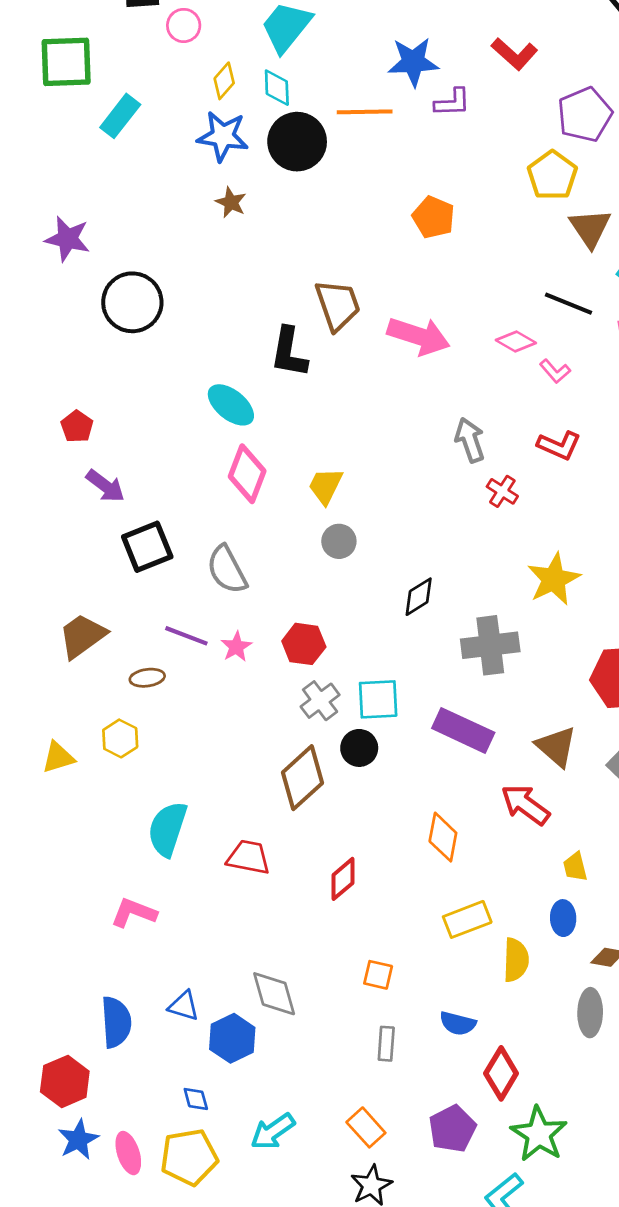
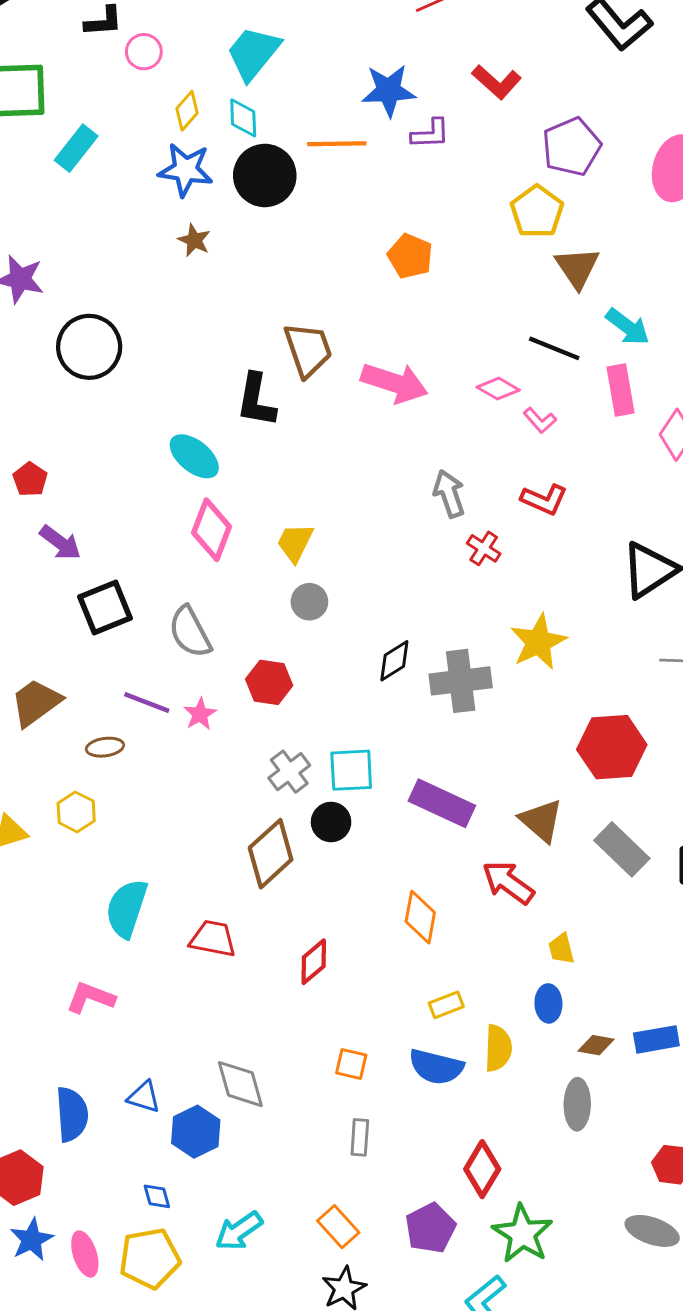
red hexagon: (304, 644) -> (269, 682), moved
gray cross: (490, 645) -> (461, 681), moved
yellow rectangle: (467, 919) -> (446, 1005), size x0.7
blue semicircle: (458, 1023) -> (436, 1067), moved, size x1.4

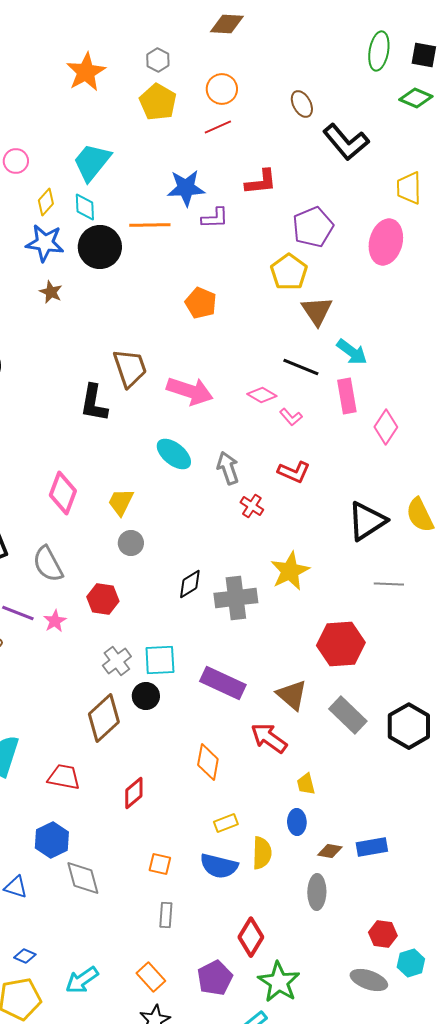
red L-shape: (497, 82) -> (261, 182), turned -48
cyan ellipse: (194, 456) -> (174, 454), moved
blue hexagon: (196, 1132) -> (52, 840), moved
blue diamond: (157, 1196) -> (25, 956), turned -50

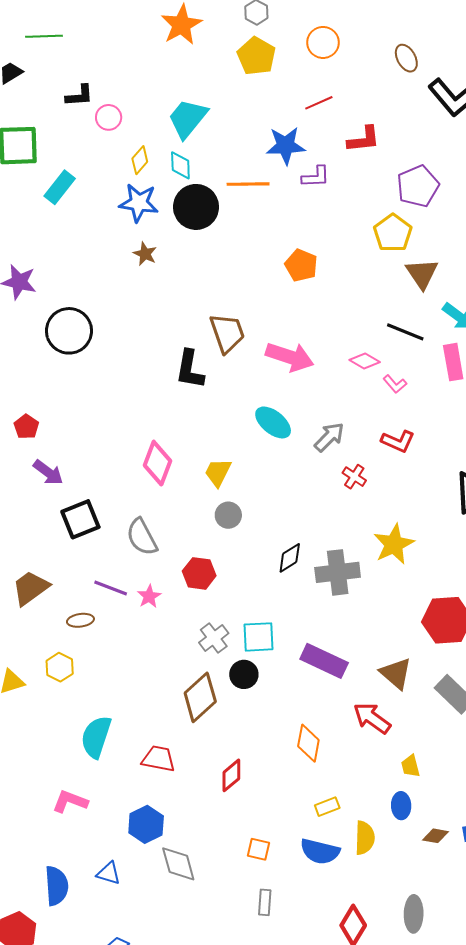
red line: (218, 127) -> (319, 103), moved
gray arrow: (228, 468) -> (329, 437), turned 64
gray ellipse: (317, 892) -> (414, 914), moved

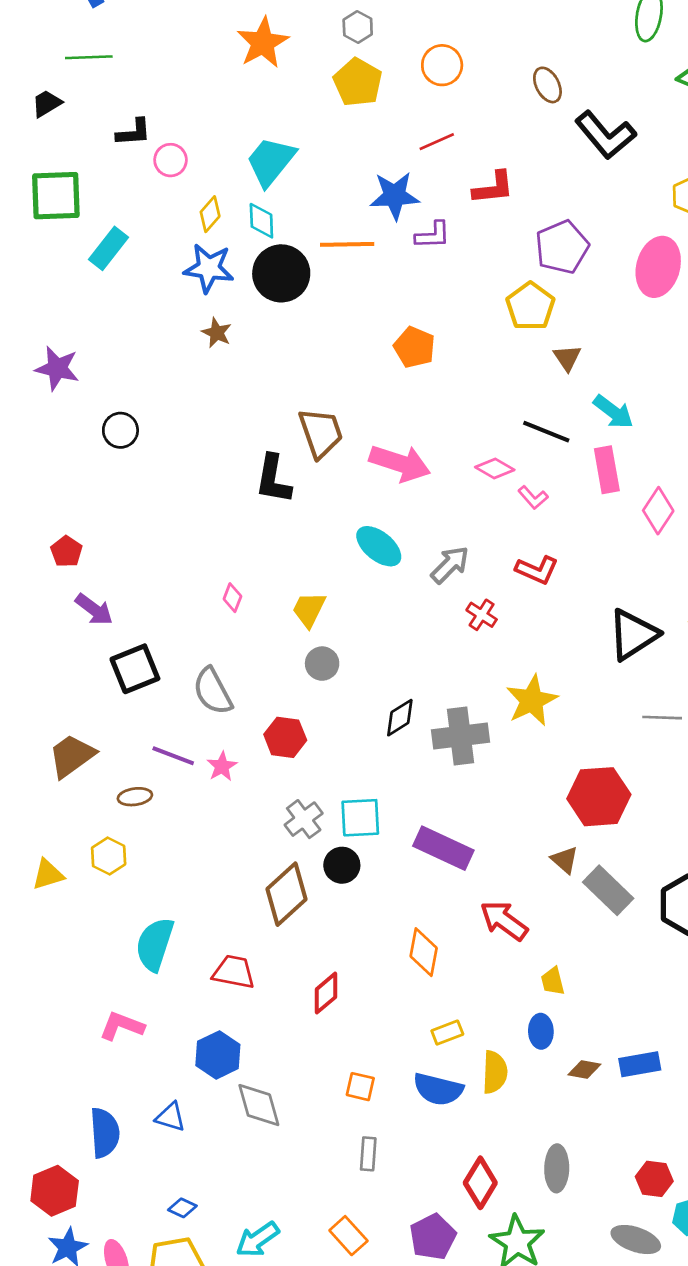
brown triangle: (422, 274) -> (567, 358), size x0.7
black circle: (69, 331) -> (120, 430), size x0.6
pink diamond: (157, 463) -> (232, 598), size x0.5
brown triangle: (396, 673) -> (565, 860), moved, size x0.7

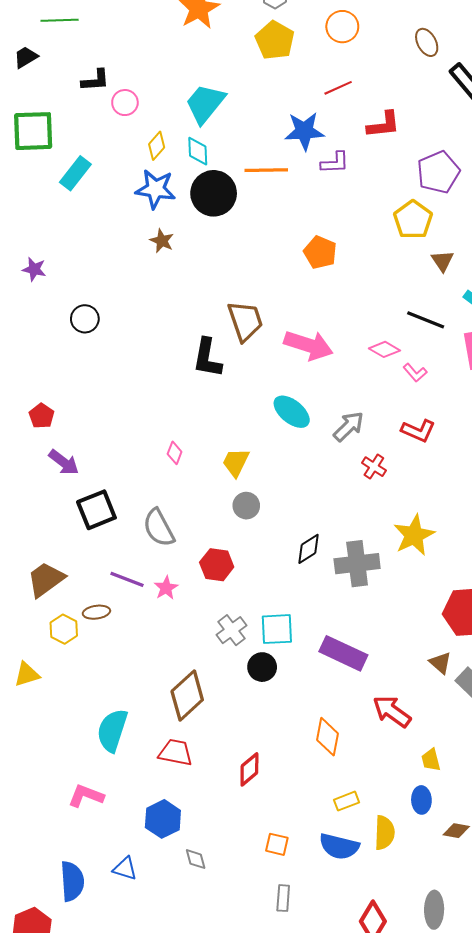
purple star: (57, 368) -> (34, 269), size x0.7
yellow hexagon: (109, 856) -> (64, 629), moved
brown diamond: (287, 894) -> (187, 696), moved
gray diamond: (259, 1105) -> (196, 859), size x0.6

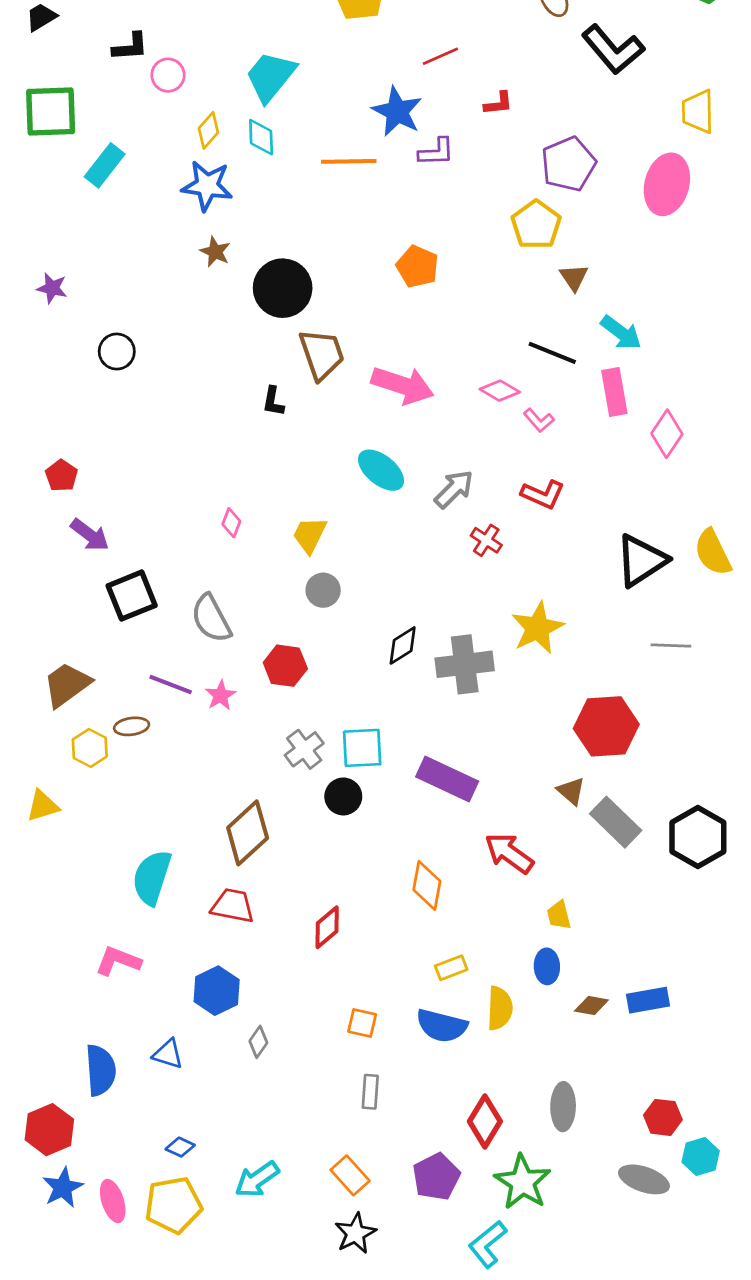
red L-shape: (383, 125) -> (498, 103), size x0.7
blue star: (304, 131) -> (397, 111), turned 30
black circle: (214, 193) -> (283, 288), moved
black L-shape: (207, 358) -> (273, 401), size x0.6
gray diamond: (196, 859) -> (258, 1042), turned 50

